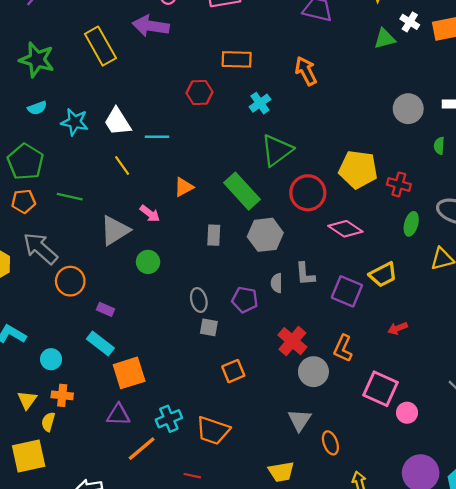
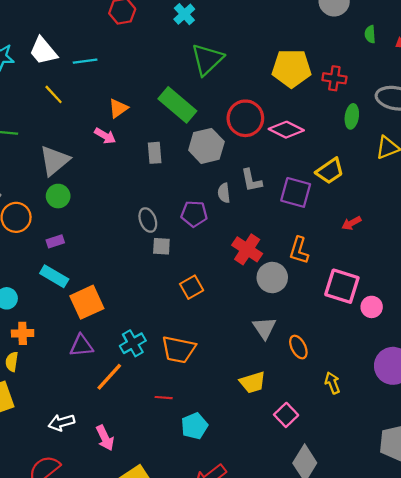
red circle: (308, 193) -> (245, 118), moved
pink arrow: (150, 214) -> (105, 136), moved
green circle: (148, 262) -> (58, 196), moved
purple rectangle: (106, 309) -> (55, 241), turned -35

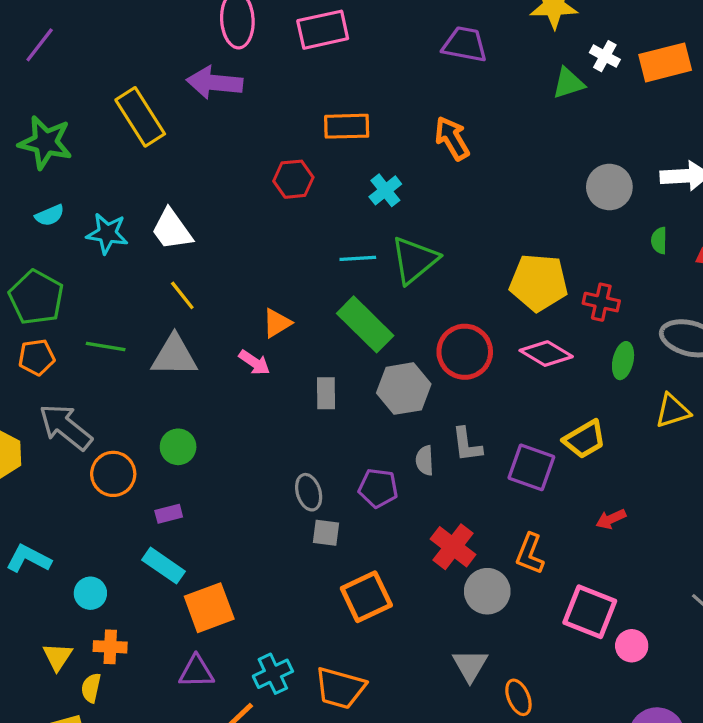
cyan line: (85, 61) -> (358, 258), moved
pink diamond: (286, 130) -> (546, 354), moved
gray triangle: (55, 161) -> (174, 356), moved, turned 36
orange square: (192, 287) -> (366, 597), size x1.4

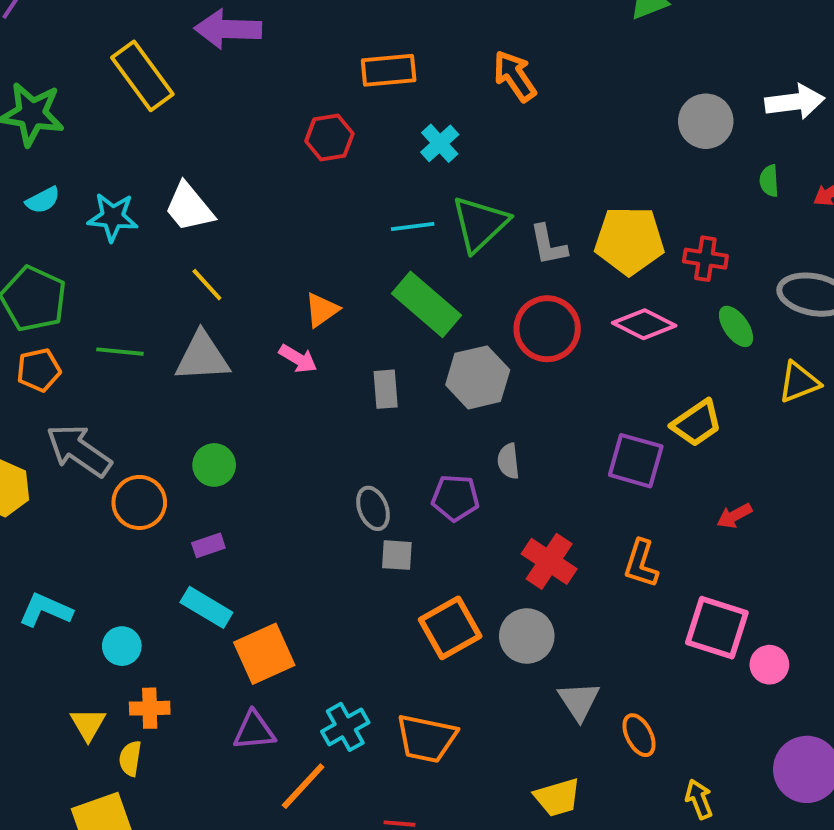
green ellipse: (623, 361) -> (736, 326), turned -44
gray L-shape: (467, 445) -> (548, 245), moved
gray circle: (487, 591) -> (527, 636), moved

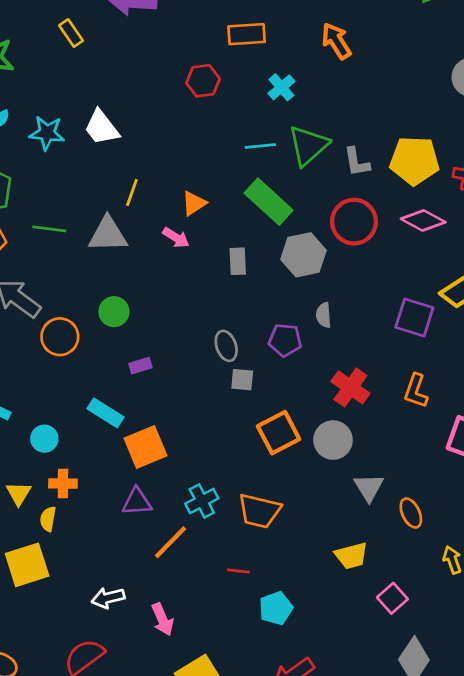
yellow rectangle: (142, 76) -> (71, 33), size x0.6
yellow line: (207, 285) -> (132, 192), moved, turned 60
purple rectangle: (208, 545) -> (140, 366), moved

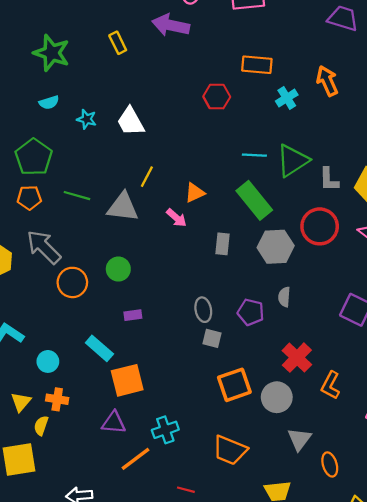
cyan cross: (281, 87) -> (287, 98), moved
cyan star: (47, 133) -> (87, 119), size x0.7
orange L-shape: (416, 391) -> (331, 385), moved
orange trapezoid: (259, 511) -> (230, 450), moved

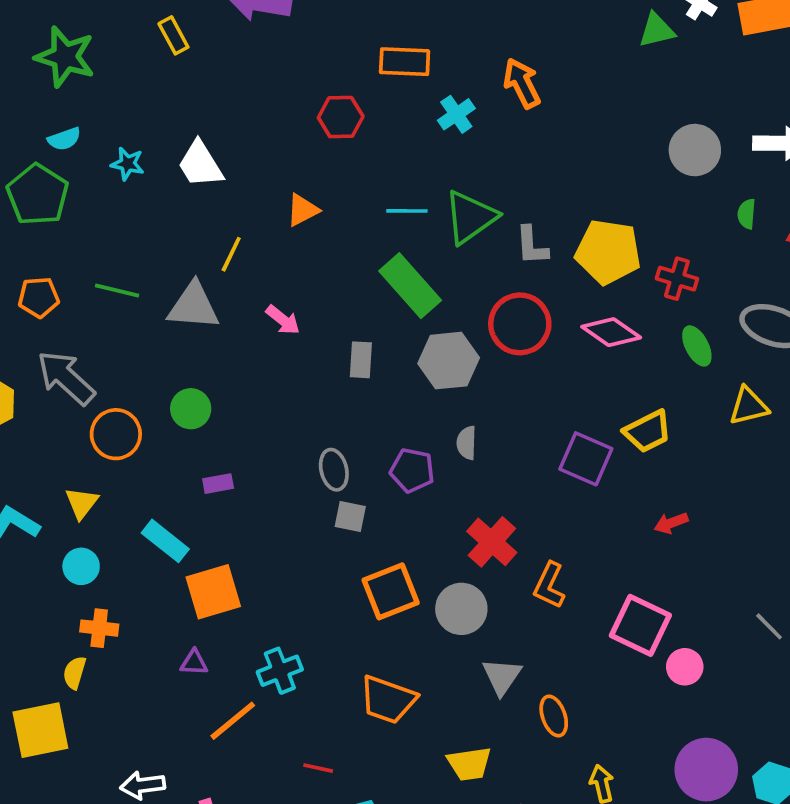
green pentagon: (34, 157) -> (38, 195), moved
orange triangle: (195, 193) -> (303, 210), moved
yellow triangle: (21, 402) -> (82, 503), moved
purple triangle: (114, 423) -> (194, 662), size x0.7

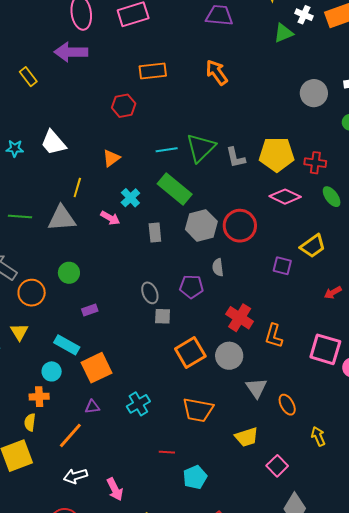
cyan cross: (456, 114) -> (130, 198), moved
red circle: (520, 324) -> (240, 226), moved
purple square: (586, 459) -> (282, 266), size x0.7
cyan circle: (81, 566) -> (52, 371), moved
orange line: (233, 721) -> (70, 435), moved

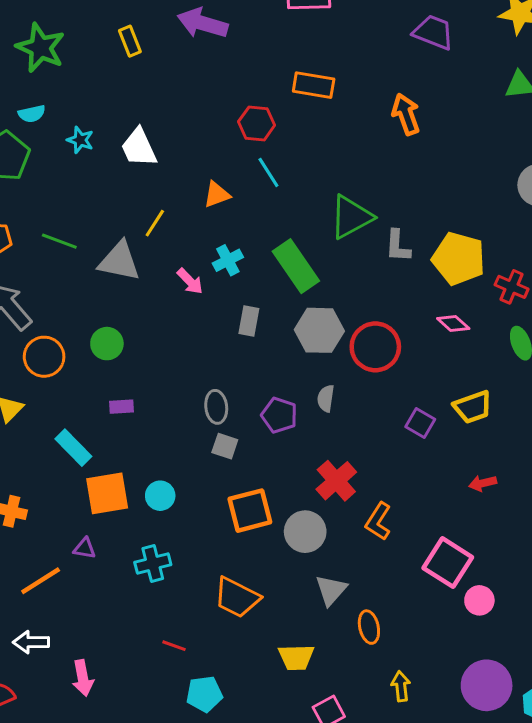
cyan line: (167, 150) -> (268, 172), moved, turned 50
pink diamond: (285, 197) -> (453, 324), size x0.7
cyan circle: (52, 371) -> (160, 496), moved

